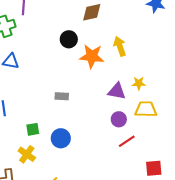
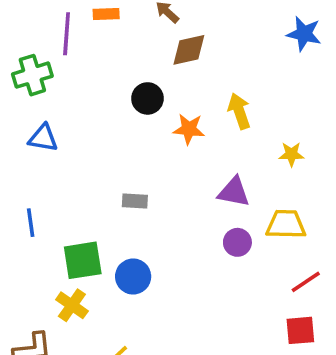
orange star: (92, 56) -> (189, 129), size x0.7
yellow star: (139, 83) -> (291, 154), moved
green square: (33, 129) -> (83, 260), size x1.6
red line: (127, 141) -> (306, 282), moved

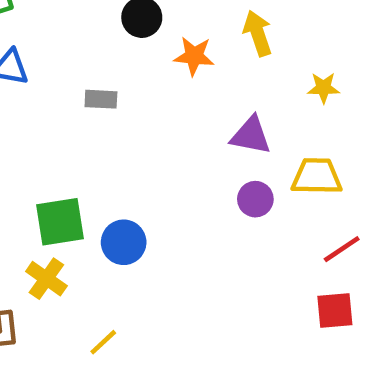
gray rectangle: (135, 201) -> (101, 99), moved

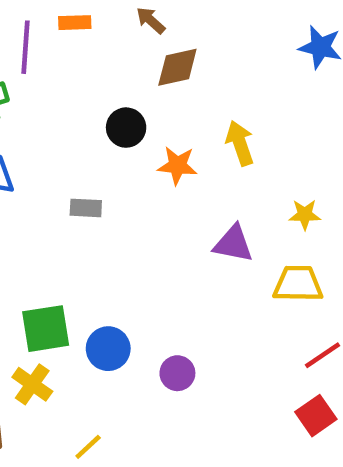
yellow star: (324, 88) -> (305, 215), moved
purple circle: (255, 199) -> (177, 373), moved
red square: (335, 310) -> (316, 416), turned -30

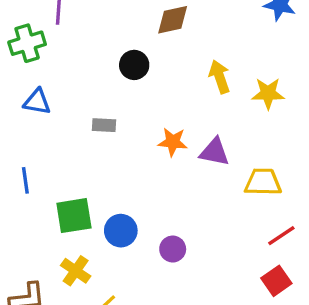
orange star: (177, 165) -> (173, 142), moved
yellow star: (305, 215) -> (268, 93), moved, size x1.4
yellow cross: (32, 384) -> (76, 271), moved

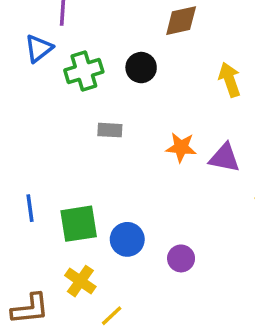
green cross: (27, 43) -> (84, 71), moved
blue triangle: (37, 102) -> (39, 48), moved, turned -48
blue line: (25, 180) -> (30, 208), moved

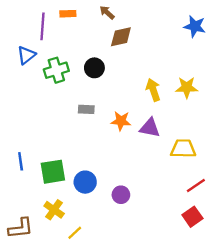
yellow arrow: (230, 80) -> (153, 90), moved
gray rectangle: (110, 130) -> (86, 109), moved

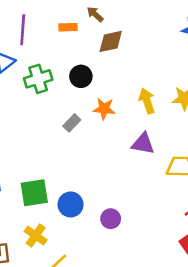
orange rectangle: (68, 14) -> (68, 27), moved
gray rectangle: (86, 109) -> (72, 123), turned -49
orange star: (121, 121) -> (104, 109), moved

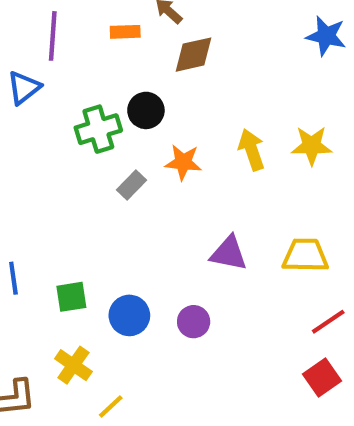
green cross: (38, 79) -> (98, 129), moved
purple triangle: (143, 144) -> (229, 253), moved
green square: (34, 193) -> (71, 297), size x0.7
purple circle: (111, 219) -> (194, 322), moved

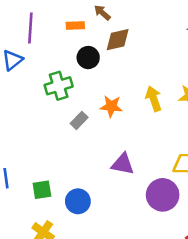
black circle: (146, 110) -> (88, 58), moved
purple triangle: (229, 253) -> (123, 164), moved
purple circle: (194, 322) -> (163, 195), moved, size x1.6

